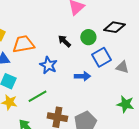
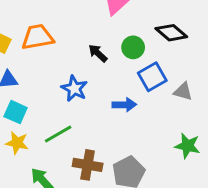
black diamond: (114, 27) -> (171, 33), turned 30
orange trapezoid: (23, 44) -> (38, 37), moved

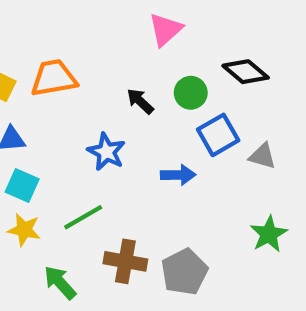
green star: (187, 146) -> (269, 234), turned 30

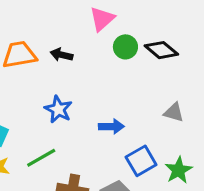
green circle: (191, 93) -> (125, 47), moved
black arrow: (140, 101) -> (61, 55), moved, turned -30
blue square: (218, 135) -> (141, 161), moved

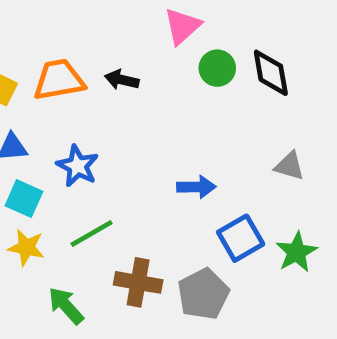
black diamond: (161, 50) -> (271, 73), turned 40
blue star: (58, 109) -> (78, 166), moved

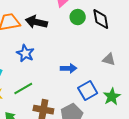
black arrow: (122, 80) -> (36, 22), size x1.5
blue star: (78, 166) -> (25, 53), moved

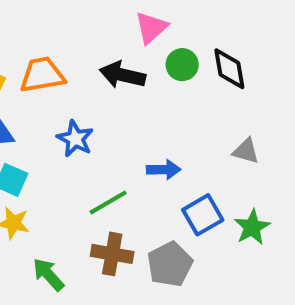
black arrow: (36, 22) -> (122, 75), moved
green line: (23, 89) -> (108, 202), moved

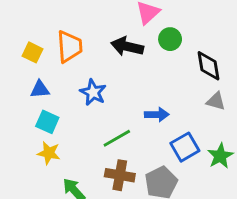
black diamond: (229, 69) -> (208, 66), moved
orange trapezoid: (42, 75) -> (69, 47), turned 96

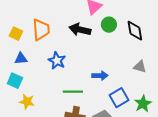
black diamond: (208, 66) -> (135, 31), moved
cyan square: (47, 122) -> (15, 81), moved
green line: (117, 138) -> (73, 92), turned 30

